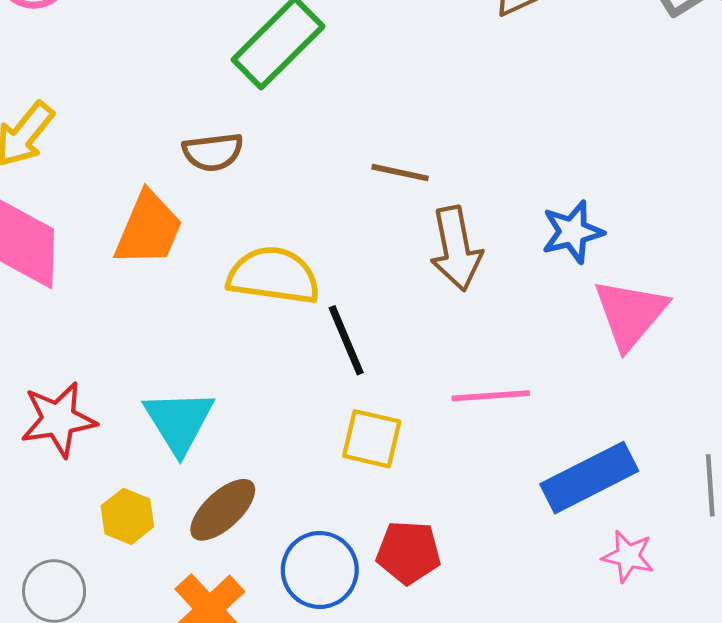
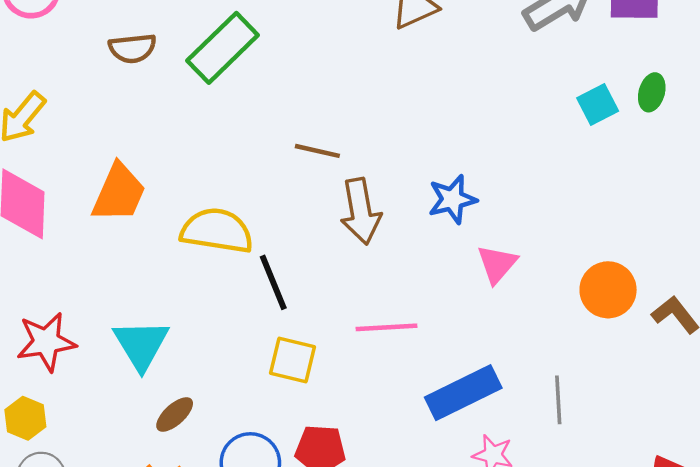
brown semicircle: (213, 152) -> (132, 48), moved
pink triangle: (630, 314) -> (497, 264), size x0.7
brown ellipse: (223, 510) -> (175, 414), size x0.7
yellow hexagon: (127, 516) -> (25, 418), moved

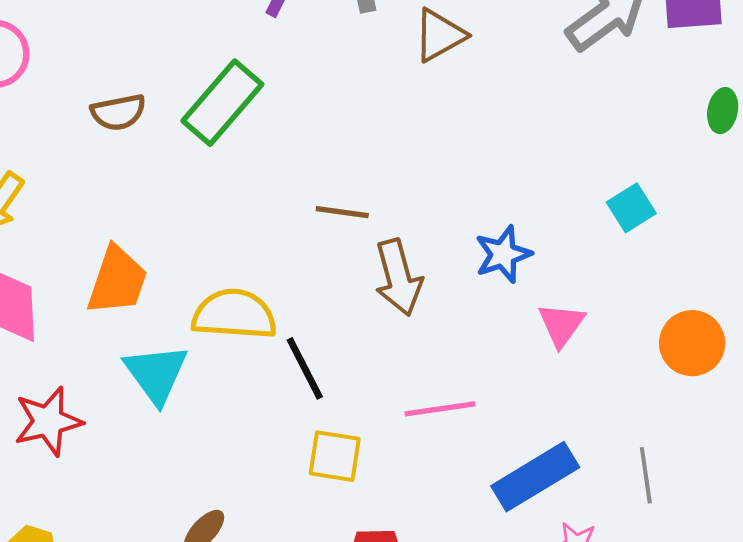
cyan square: (598, 104) -> (631, 208), moved
red star: (46, 342) -> (48, 421), moved
cyan triangle: (141, 344) -> (156, 374), moved

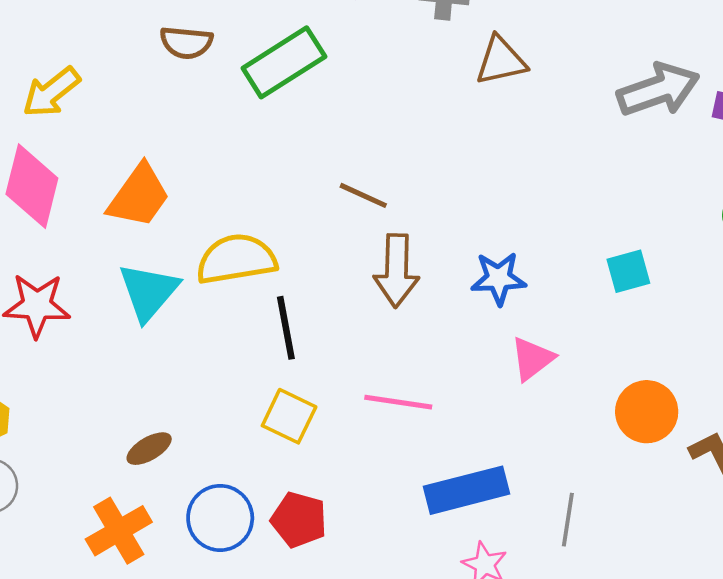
yellow semicircle: (234, 314) -> (236, 259), turned -30

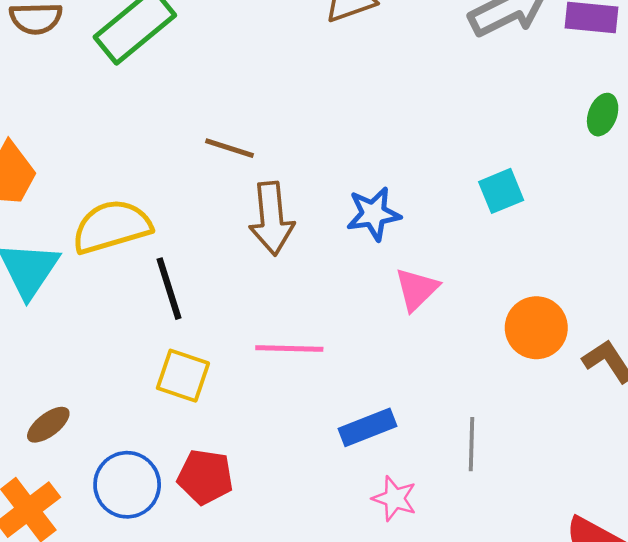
blue rectangle: (467, 490) -> (368, 427), size x0.7

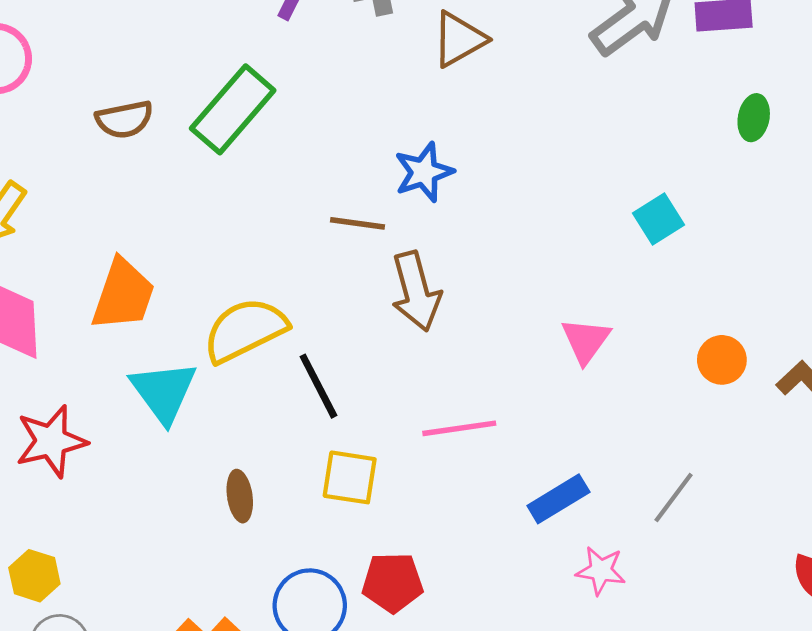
blue star: (374, 214) -> (424, 172), moved
orange circle: (536, 328) -> (722, 360), size x0.7
brown ellipse: (48, 425) -> (240, 496), moved, turned -51
gray line: (471, 444) -> (674, 498), turned 45

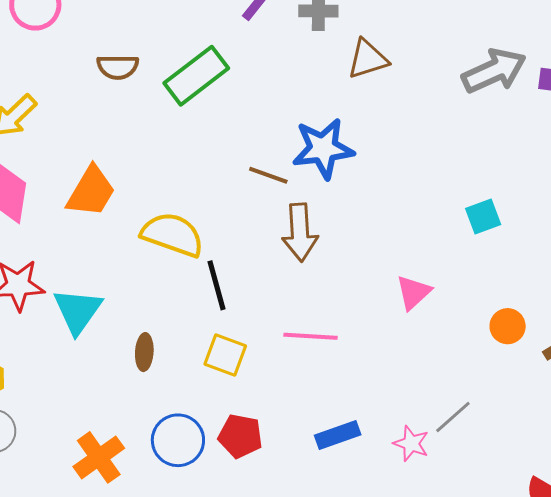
blue star: (424, 172) -> (323, 149), size x1.4
yellow semicircle: (245, 330) -> (173, 235), turned 34
cyan triangle: (164, 392) -> (78, 311), moved
blue rectangle: (558, 499) -> (338, 435), moved
pink star: (601, 571) -> (411, 444), moved

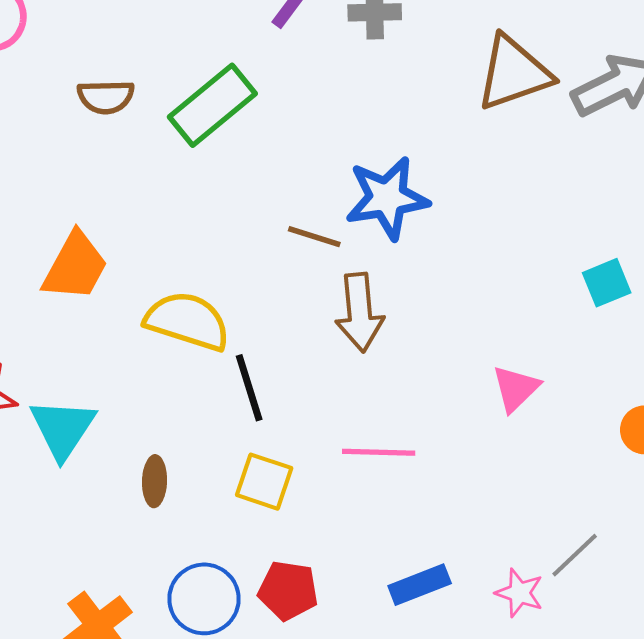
brown triangle: (368, 59) -> (514, 73), moved, size x1.4

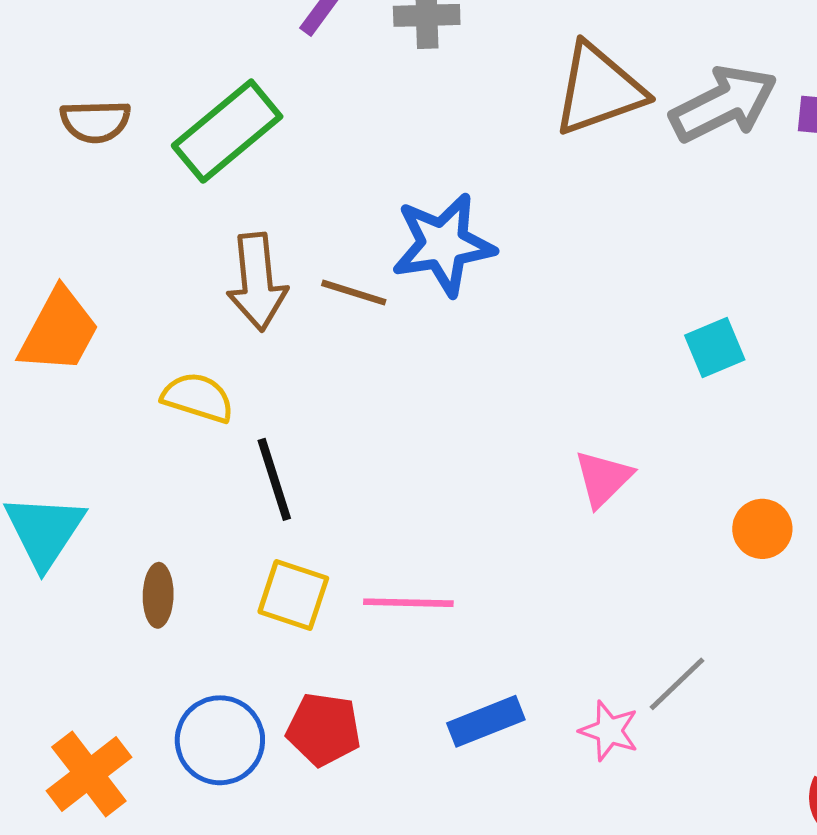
brown arrow: (360, 312) -> (257, 282), moved
yellow semicircle: (187, 321) -> (198, 398), size x0.7
pink line: (379, 452) -> (408, 603), moved

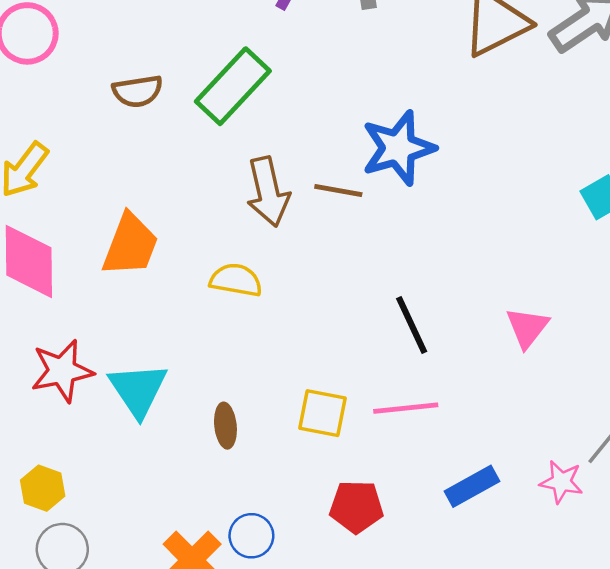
black line: (274, 479) -> (412, 325), moved
pink triangle: (603, 479) -> (527, 328), moved
blue circle: (220, 740) -> (251, 536), moved, size x0.7

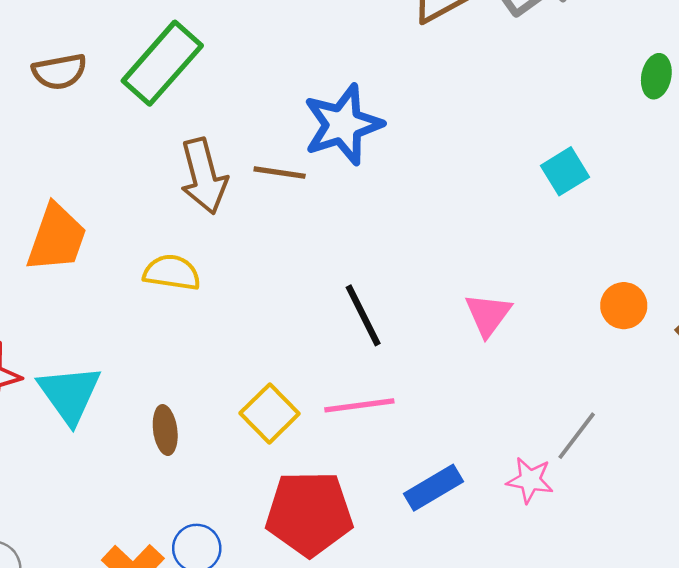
yellow square: (322, 413) -> (270, 413), turned 36
red pentagon: (356, 507) -> (309, 513), size x1.5

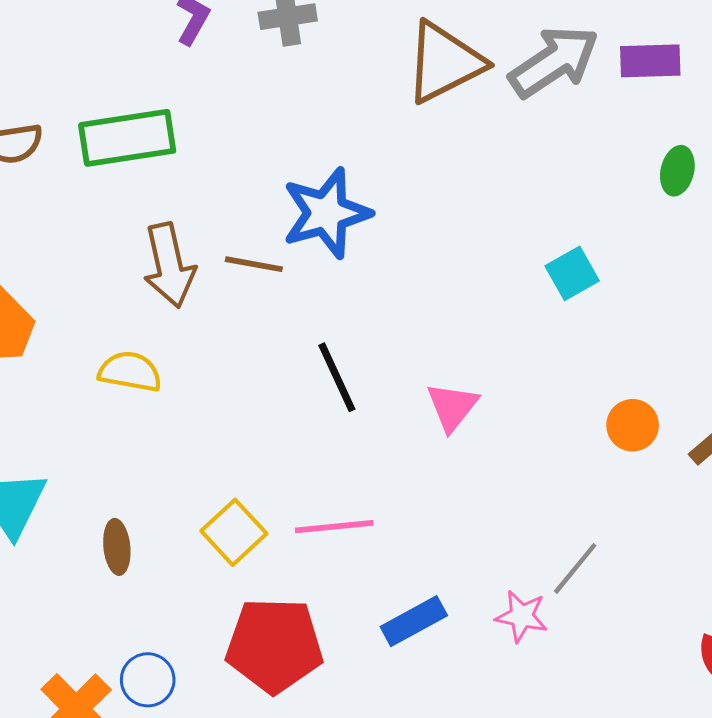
green rectangle: (162, 63) -> (127, 138), turned 38
black line: (363, 315) -> (337, 377), moved
pink triangle: (488, 315) -> (452, 407), moved

